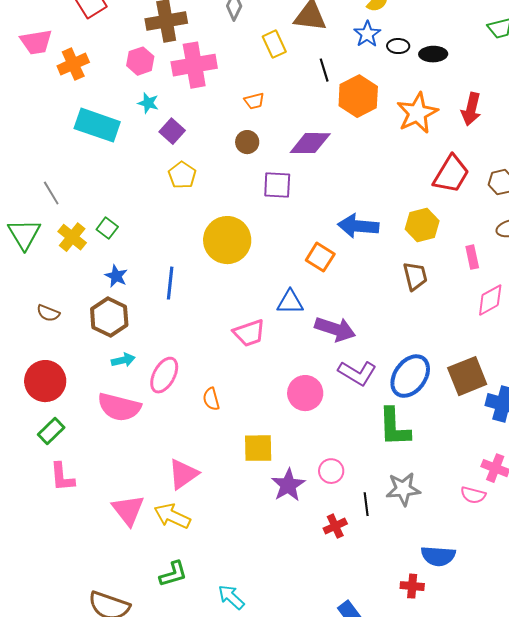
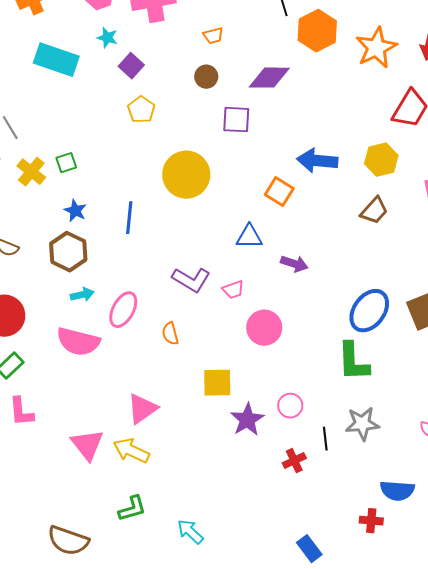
green square: (107, 228) -> (66, 163), turned 35
brown trapezoid: (415, 276) -> (374, 211), turned 56
purple arrow: (335, 329) -> (294, 264), size x0.7
pink trapezoid: (249, 333) -> (233, 290), moved, size x0.7
purple L-shape: (357, 373) -> (191, 280), moved

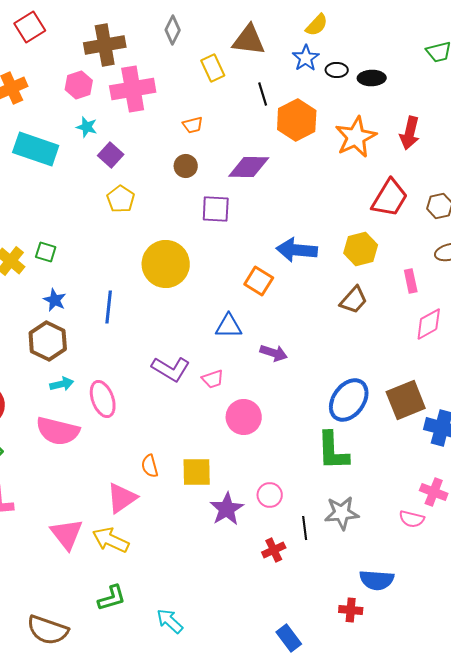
green square: (66, 163) -> (46, 252), turned 35
pink ellipse: (123, 310) -> (103, 399), turned -48
orange semicircle: (170, 334) -> (150, 466), moved

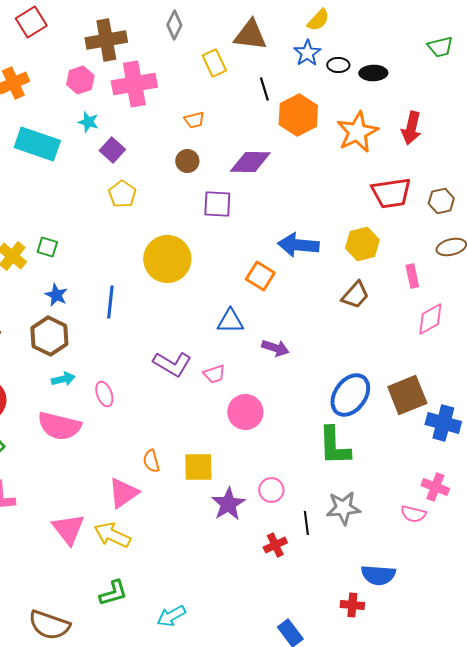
red trapezoid: (390, 198) -> (391, 193), turned 51
pink ellipse: (103, 399) -> (104, 394), size x0.7
cyan arrow: (170, 621) -> (171, 616), turned -72

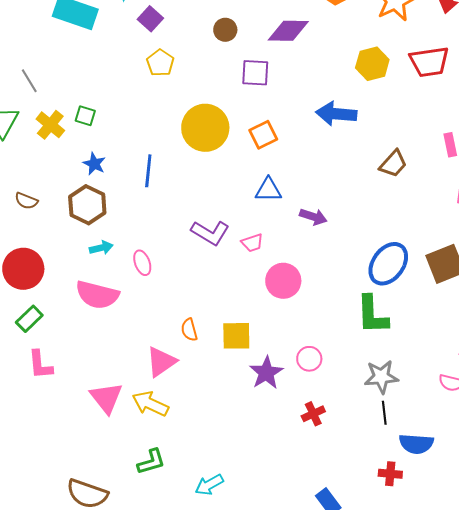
yellow hexagon: (362, 244) -> (372, 64), moved
orange square: (260, 276) -> (263, 135), moved, turned 32
black line: (306, 523) -> (384, 413), moved

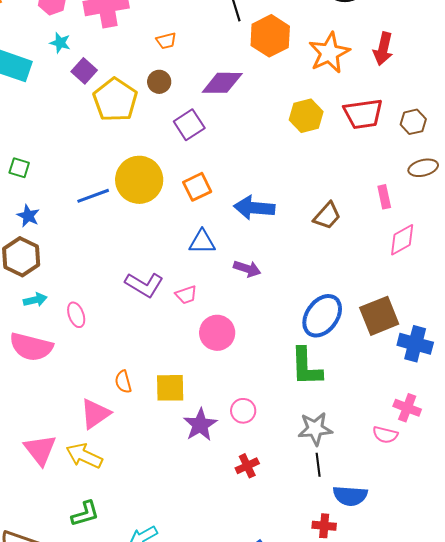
yellow pentagon: (160, 63) -> (115, 100), moved, size x1.6
purple square: (255, 73) -> (189, 125), turned -36
blue arrow: (336, 114) -> (254, 208), moved
blue line: (148, 171) -> (93, 196), moved, turned 64

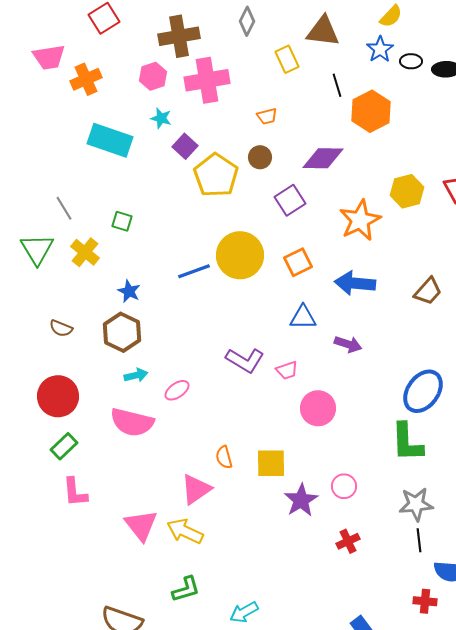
orange star: (329, 53) -> (360, 220), moved
green square: (19, 168) -> (122, 221), moved
pink ellipse: (76, 315) -> (177, 390), turned 75

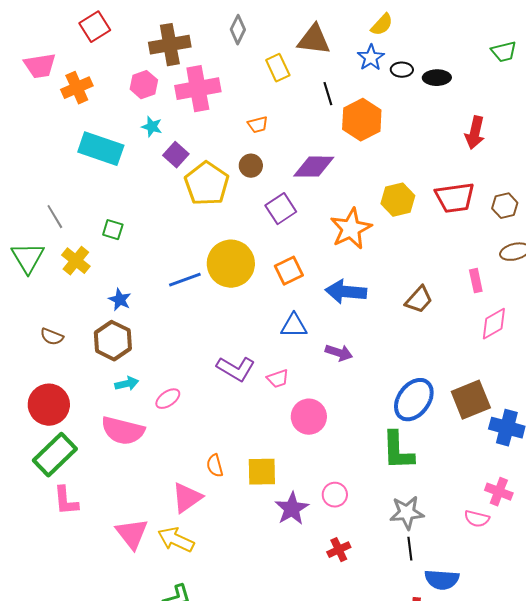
green rectangle: (64, 446) -> (55, 455), size x1.6

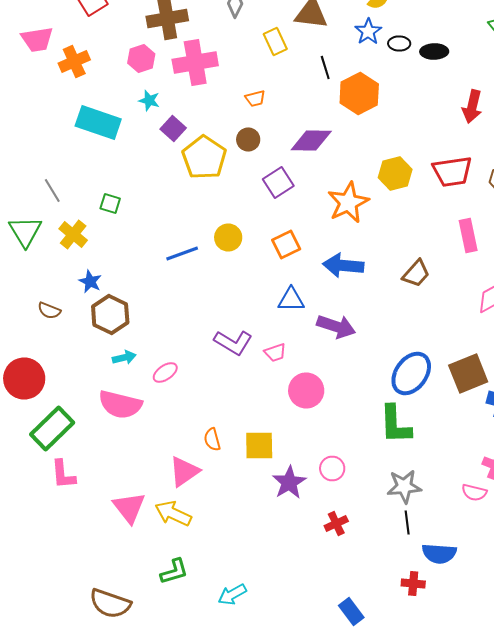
yellow circle: (231, 264) -> (228, 238), size x0.6
pink rectangle: (476, 281) -> (468, 236), moved, size x1.4
blue star: (120, 300) -> (90, 282), moved
purple arrow: (339, 353) -> (336, 326), size x1.4
red circle: (49, 405) -> (24, 378), moved

